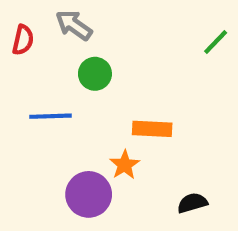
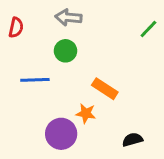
gray arrow: (74, 25) -> (68, 17), moved, turned -30
orange rectangle: (152, 129) -> (105, 89), turned 30
orange star: (125, 165) -> (86, 113), turned -30

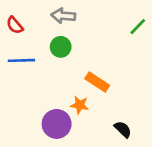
red semicircle: (16, 28) -> (15, 25), turned 126
blue line: (35, 80) -> (21, 60), moved
black semicircle: (132, 140) -> (123, 129), turned 60

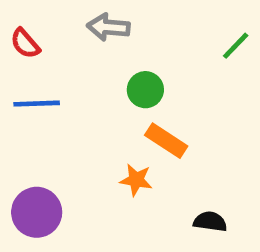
green circle: (61, 47) -> (145, 90), moved
purple circle: (57, 124) -> (37, 212), moved
black semicircle: (123, 129) -> (210, 222), turned -36

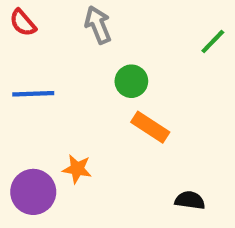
gray arrow: (108, 27) -> (98, 25), turned 63
red semicircle: (25, 43) -> (23, 23), moved
orange star: (136, 180) -> (77, 169), moved

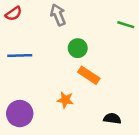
red semicircle: (23, 23) -> (14, 14), turned -84
green line: (213, 42) -> (126, 25), turned 63
orange star: (77, 169) -> (65, 100), moved

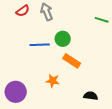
red semicircle: (14, 14) -> (23, 11), moved
blue line: (20, 56) -> (40, 45), moved

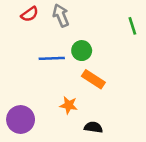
green line: (102, 20) -> (132, 26), turned 56
black semicircle: (91, 96) -> (93, 127), moved

